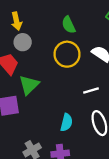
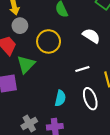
yellow circle: (67, 54) -> (49, 41), moved

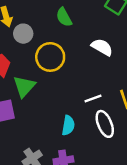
gray circle: (20, 26) -> (23, 34), moved
white line: (82, 69) -> (93, 98), moved

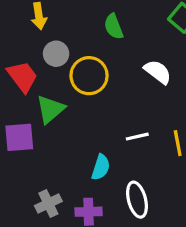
gray circle: (23, 34) -> (56, 54), moved
white ellipse: (105, 124) -> (137, 200), moved

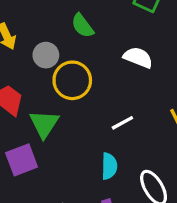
gray circle: (56, 54) -> (46, 55), moved
white line: (137, 137) -> (122, 123), moved

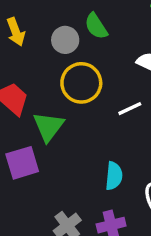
gray circle: (46, 55) -> (65, 40), moved
white line: (122, 123) -> (130, 109), moved

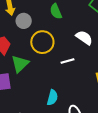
gray circle: (65, 40) -> (24, 21), moved

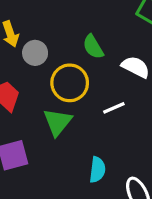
green semicircle: (56, 11) -> (93, 47), moved
green triangle: (20, 64) -> (58, 122), moved

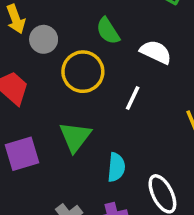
white line: (114, 108) -> (133, 98), turned -40
green triangle: (58, 122) -> (75, 137), moved

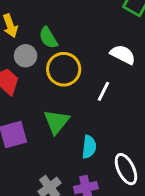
green semicircle: (108, 31) -> (48, 38), moved
gray circle: (44, 39) -> (26, 56), moved

